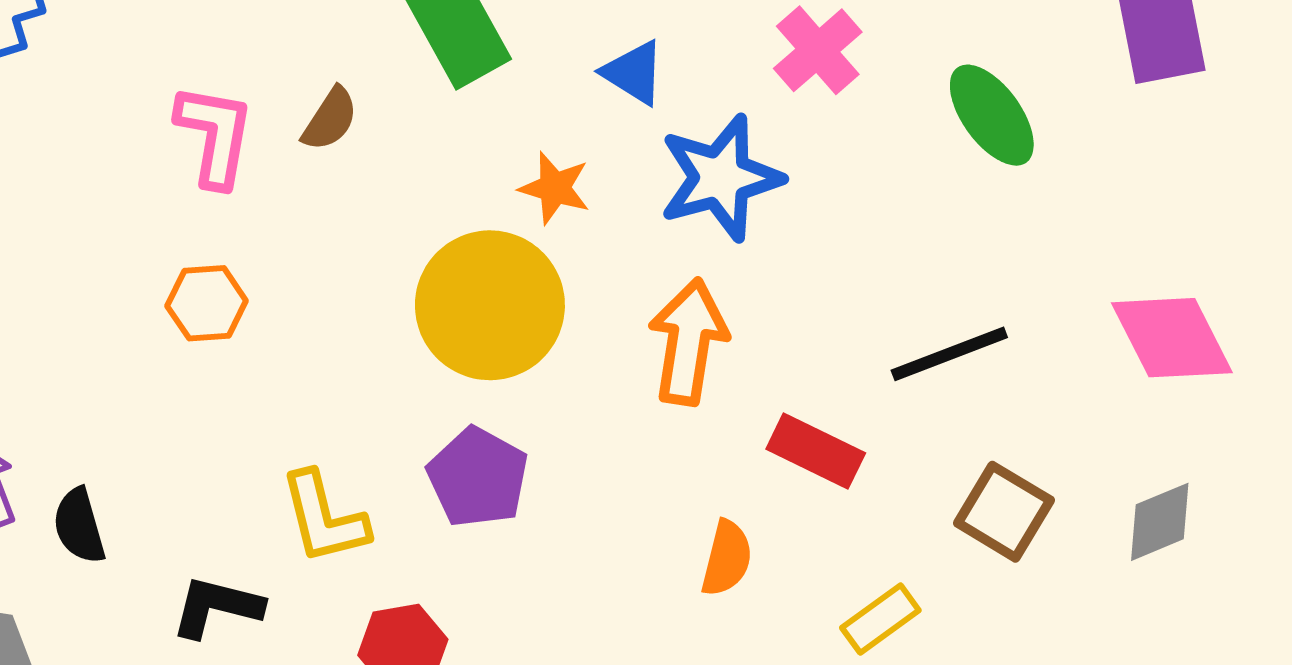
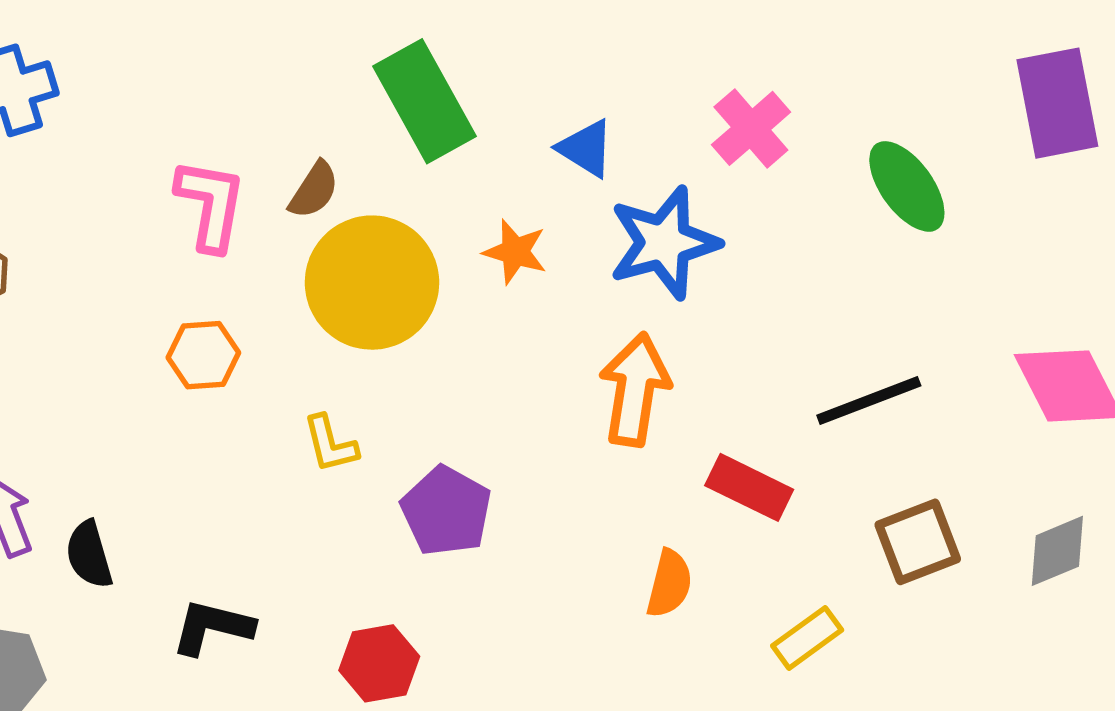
yellow circle: (490, 305) -> (372, 283), moved
brown square: (1004, 512) -> (918, 542), turned 38
yellow L-shape: (324, 518) -> (330, 444), moved, size x0.7

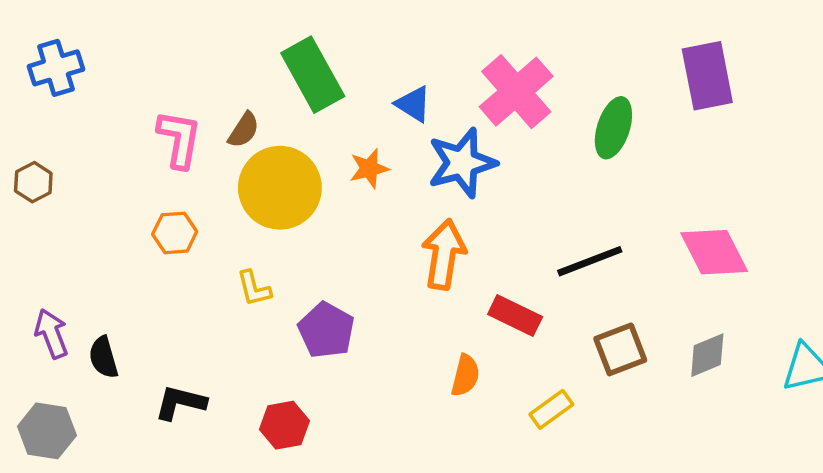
pink cross: (751, 128) -> (516, 92), size x1.5
green ellipse: (907, 186) -> (613, 128), turned 54
orange star: (515, 252) -> (369, 168), turned -30

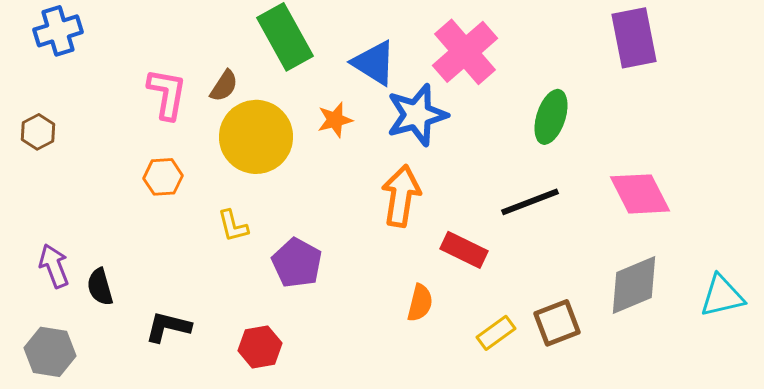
blue triangle: (413, 104) -> (374, 63), size x1.4
green ellipse: (613, 128) -> (551, 117), moved
brown square: (620, 349) -> (557, 323), moved
gray diamond: (707, 355) -> (634, 285), size x1.5

